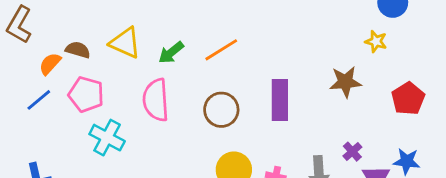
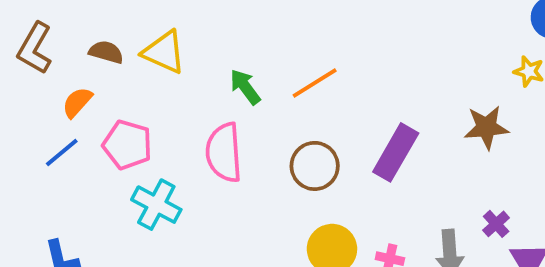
yellow triangle: (125, 43) -> (164, 52), moved
brown semicircle: (78, 50) -> (106, 52), moved
green arrow: (171, 53) -> (245, 87), turned 92
purple rectangle: (280, 100) -> (396, 152), turned 30

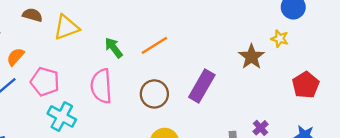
brown semicircle: (106, 52) -> (32, 15), moved
yellow triangle: (164, 52) -> (66, 27), turned -44
brown star: (486, 127) -> (251, 57), moved, turned -30

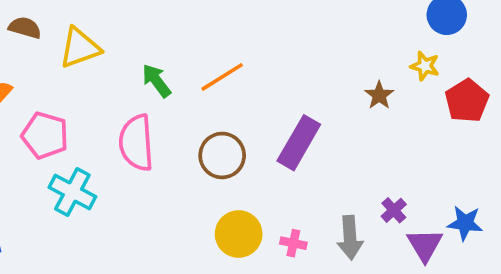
brown star: (251, 57) -> (379, 95), size x0.7
red pentagon: (306, 85) -> (467, 101), moved

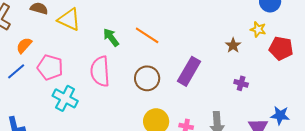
yellow triangle: (80, 48) -> (69, 19), turned 45
orange line: (222, 77) -> (147, 35), turned 65
red pentagon: (467, 101) -> (281, 48), turned -30
purple cross: (394, 210) -> (241, 83), moved, turned -32

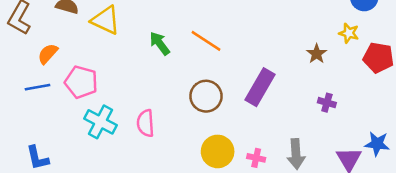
blue line: (16, 71) -> (37, 87), turned 30
pink semicircle: (100, 71) -> (146, 123), moved, size x0.7

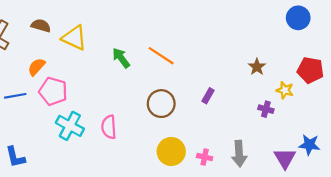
yellow star: (349, 33) -> (285, 90), moved
orange semicircle: (48, 54) -> (36, 67), moved
purple rectangle: (260, 87) -> (208, 96), size x0.5

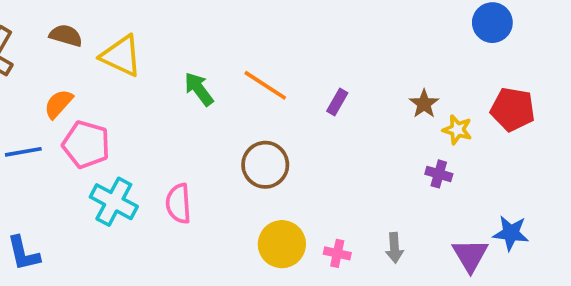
yellow star: (285, 90) -> (457, 130), moved
purple rectangle: (208, 96) -> (337, 102), moved
gray arrow: (239, 154) -> (394, 248), size x0.7

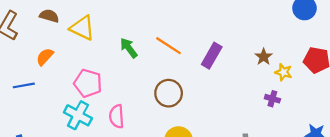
purple rectangle: (337, 102) -> (212, 56), size x1.6
pink pentagon: (86, 144) -> (88, 83), moved

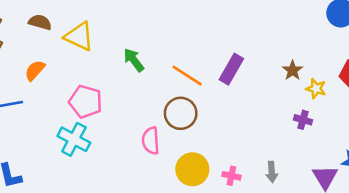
orange line: (169, 46) -> (187, 76), moved
pink semicircle: (117, 116) -> (151, 141), moved

